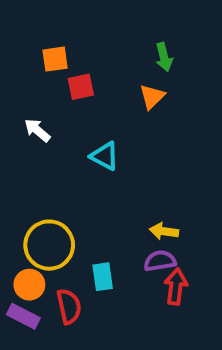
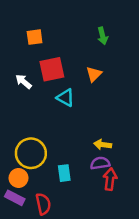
red square: (81, 87) -> (52, 69), moved, size x1.5
orange triangle: (152, 97) -> (94, 74), moved
red semicircle: (69, 306) -> (43, 204), moved

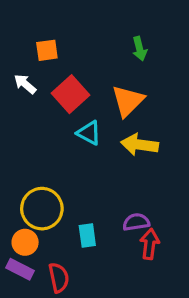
red square: (52, 69) -> (71, 94), turned -30
orange triangle: (94, 74) -> (128, 101), size x1.5
white arrow: (23, 82) -> (25, 84), moved
yellow arrow: (103, 145) -> (140, 145), moved, size x1.5

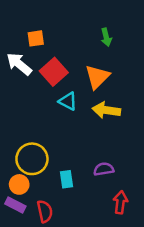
white arrow: (25, 84) -> (19, 64), size x1.5
red arrow: (150, 244) -> (120, 202), moved

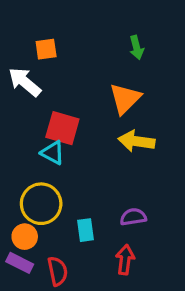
red square: (54, 72) -> (62, 128), moved, turned -32
cyan triangle: (68, 101) -> (53, 153), moved
red arrow: (120, 202) -> (125, 260), moved

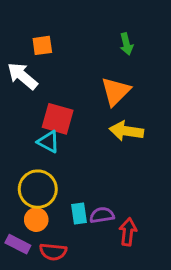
purple semicircle: (133, 217) -> (102, 215), moved
orange circle: (25, 237) -> (36, 220), moved
red arrow: (125, 260) -> (128, 232), moved
red semicircle: (58, 271) -> (53, 252), turned 108

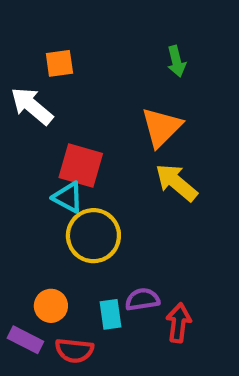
yellow arrow: (126, 131) -> (176, 182), turned 32
yellow circle: (38, 189) -> (93, 236), moved
cyan rectangle: (79, 214) -> (110, 314), moved

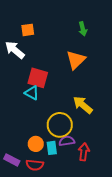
yellow arrow: (176, 182) -> (83, 105), moved
yellow circle: (93, 236) -> (60, 125), moved
orange circle: (51, 306) -> (36, 144), moved

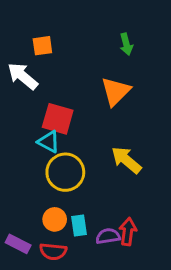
yellow circle: (60, 125) -> (65, 172), moved
purple semicircle: (67, 141) -> (108, 236), moved

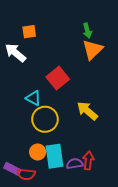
orange triangle: (116, 91) -> (93, 50), moved
red square: (58, 119) -> (58, 78), moved, turned 35
cyan rectangle: (79, 226) -> (55, 156), size x1.6
red semicircle: (53, 251) -> (26, 174), moved

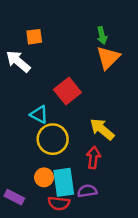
red arrow: (88, 160) -> (93, 158), moved
red semicircle: (26, 174) -> (59, 203), moved

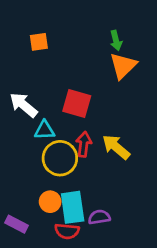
white arrow: (18, 61) -> (23, 105), moved
red square: (67, 91) -> (77, 104), turned -35
cyan triangle: (39, 114) -> (44, 130), turned -30
red arrow: (93, 158) -> (84, 144), moved

